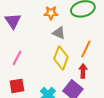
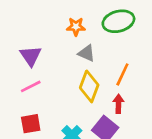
purple triangle: (13, 21) -> (31, 56), moved
pink line: (17, 58) -> (31, 86), turned 35

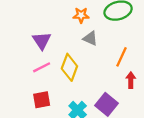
yellow diamond: (89, 86) -> (69, 67), moved
red arrow: (118, 104) -> (131, 80), moved

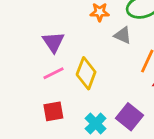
gray triangle: (90, 38) -> (123, 35), moved

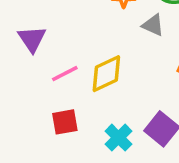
purple triangle: (53, 42) -> (32, 39), moved
yellow diamond: (86, 73) -> (106, 74), turned 44

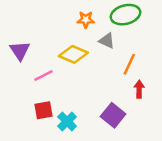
yellow diamond: (106, 74) -> (73, 54), moved, turned 48
cyan cross: (118, 138) -> (67, 121), moved

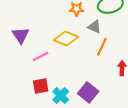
orange line: (129, 64) -> (102, 47), moved
purple square: (113, 115) -> (88, 92), moved

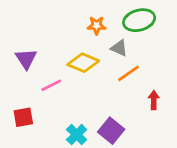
orange line: (102, 47) -> (128, 73), turned 30
red square: (41, 86) -> (23, 117), moved

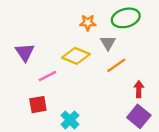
gray triangle: (119, 48) -> (108, 43), turned 35
red square: (23, 117) -> (38, 105), moved
purple square: (111, 131) -> (139, 116), moved

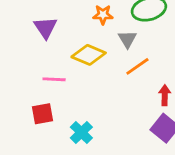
purple triangle: (25, 52) -> (45, 28), moved
pink line: (47, 76) -> (54, 79), turned 30

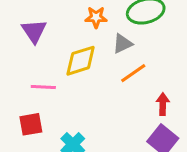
gray triangle: (127, 39) -> (122, 44), turned 36
yellow diamond: (89, 55) -> (81, 61), turned -40

